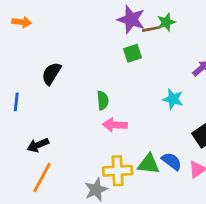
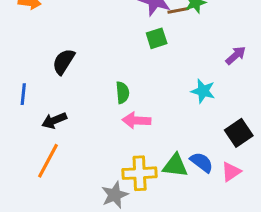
black arrow: (38, 145) -> (54, 120), moved
orange line: (42, 177) -> (48, 161), moved

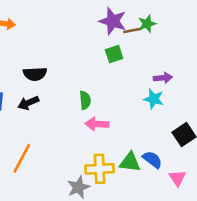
purple arrow: (236, 55) -> (163, 78), moved, turned 36
black semicircle: (64, 62) -> (35, 74), turned -125
black arrow: (54, 120) -> (28, 103), moved
pink triangle: (231, 172) -> (177, 178), moved, turned -30

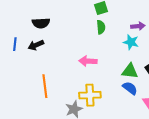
green semicircle: (85, 100) -> (101, 27), moved
orange line: (22, 158) -> (45, 86), moved, turned -35
green triangle: (130, 162) -> (130, 71), moved

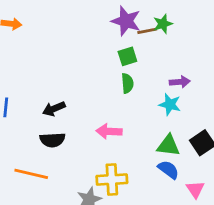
black semicircle: (41, 23) -> (52, 140), moved
black arrow: (36, 45) -> (54, 109), moved
orange line: (45, 86) -> (31, 174), moved, turned -70

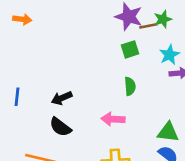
green semicircle: (127, 83) -> (130, 86), moved
cyan star: (170, 104) -> (169, 55), moved, turned 30
black semicircle: (52, 140) -> (60, 127), turned 40

